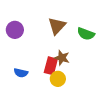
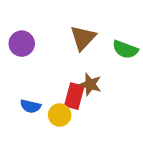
yellow circle: (58, 79) -> (60, 115), moved

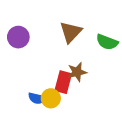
brown star: (90, 84) -> (77, 72), turned -30
blue semicircle: (30, 106) -> (37, 98), moved

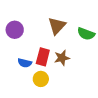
red rectangle: (63, 82) -> (43, 57), moved
blue semicircle: (37, 98) -> (25, 63), moved

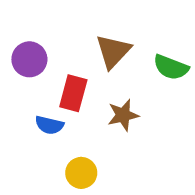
red rectangle: (43, 57) -> (73, 93), moved
yellow circle: (41, 79) -> (81, 173), moved

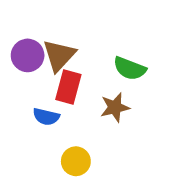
brown triangle: (113, 51) -> (59, 55), moved
green semicircle: (171, 67) -> (130, 68), moved

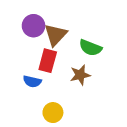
purple circle: (28, 55) -> (33, 26), moved
brown triangle: (59, 55) -> (56, 35), moved

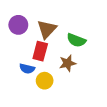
purple circle: (33, 26) -> (18, 25), moved
yellow circle: (53, 113) -> (45, 81), moved

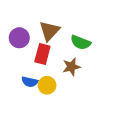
purple circle: (18, 25) -> (19, 38), moved
blue semicircle: (27, 69) -> (30, 82), moved

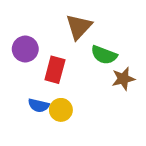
brown triangle: (49, 31) -> (79, 27), moved
brown star: (71, 67) -> (123, 79), moved

